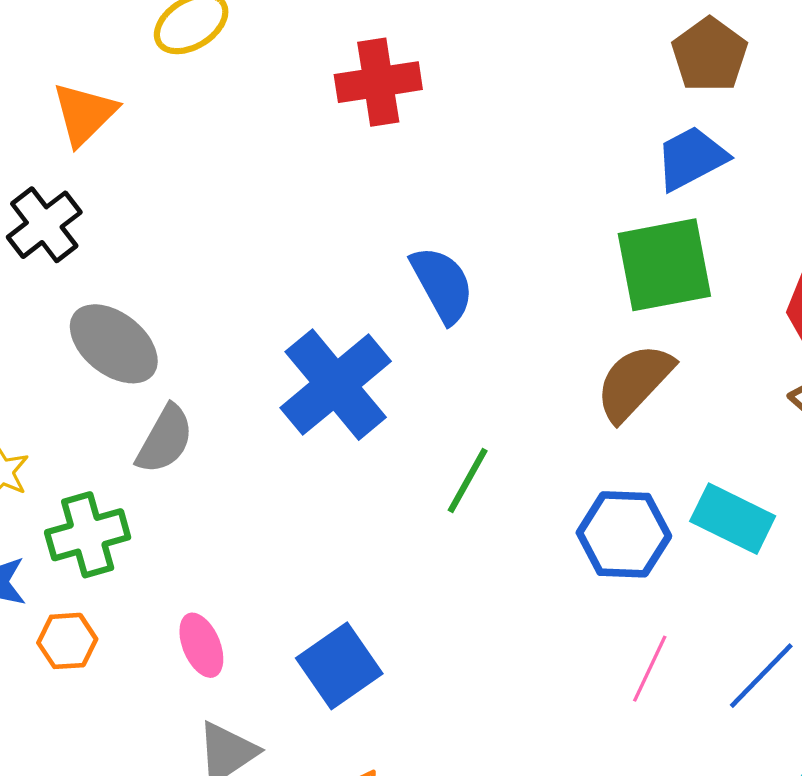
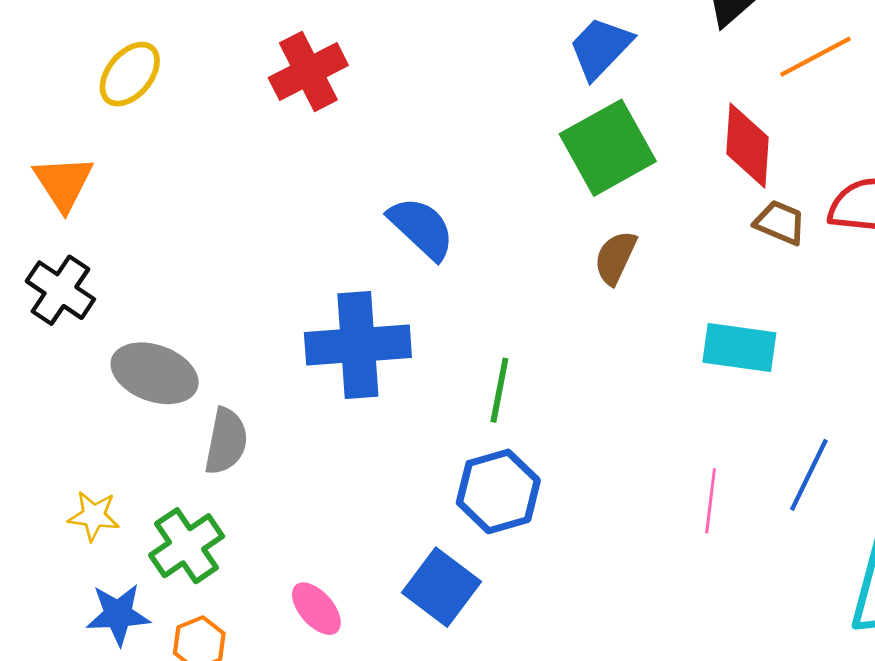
brown semicircle: (634, 382) -> (615, 258), size x0.7
blue cross: (336, 385) -> (358, 345), turned -36
blue hexagon: (624, 534) -> (498, 491), moved

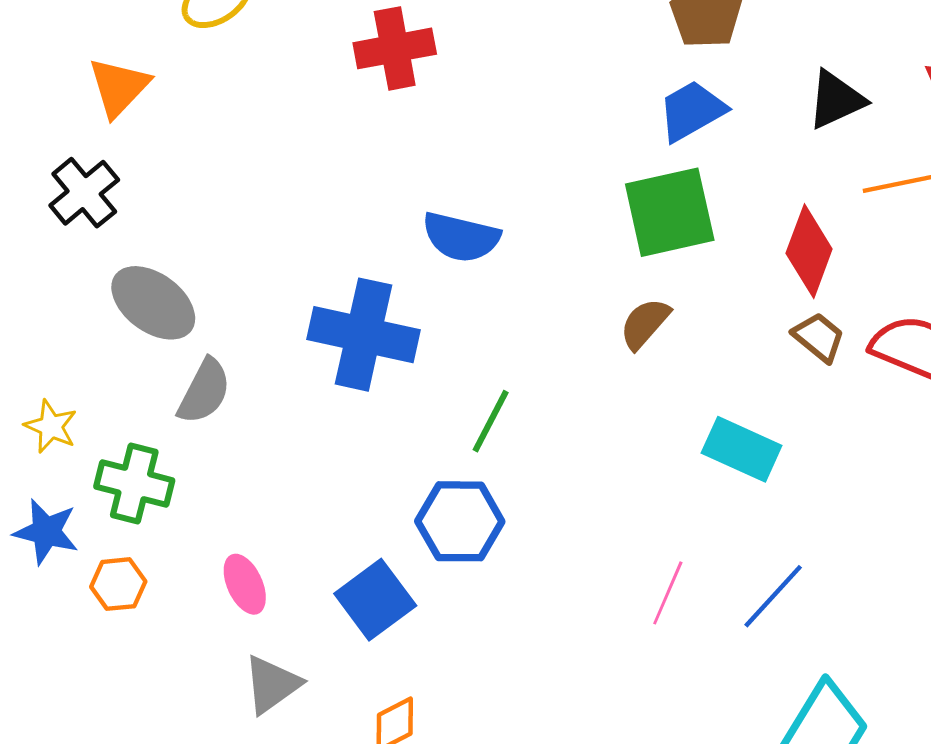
blue semicircle: (421, 228) -> (461, 237), turned 134
green cross: (187, 546) -> (134, 483), turned 32

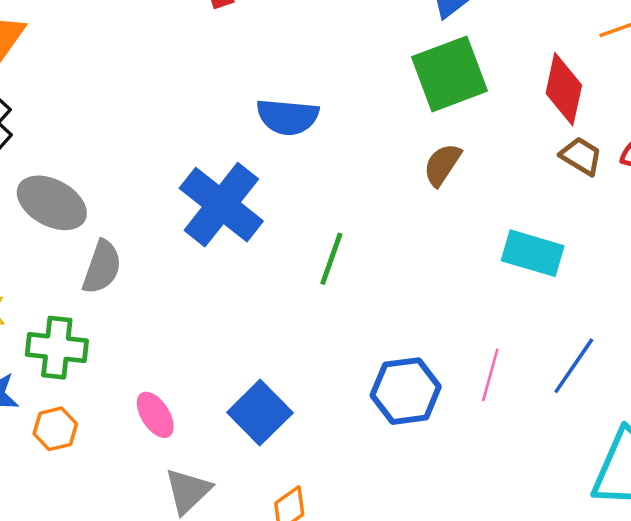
blue cross: (363, 335) -> (221, 205), turned 34
blue hexagon: (460, 521) -> (406, 391), moved

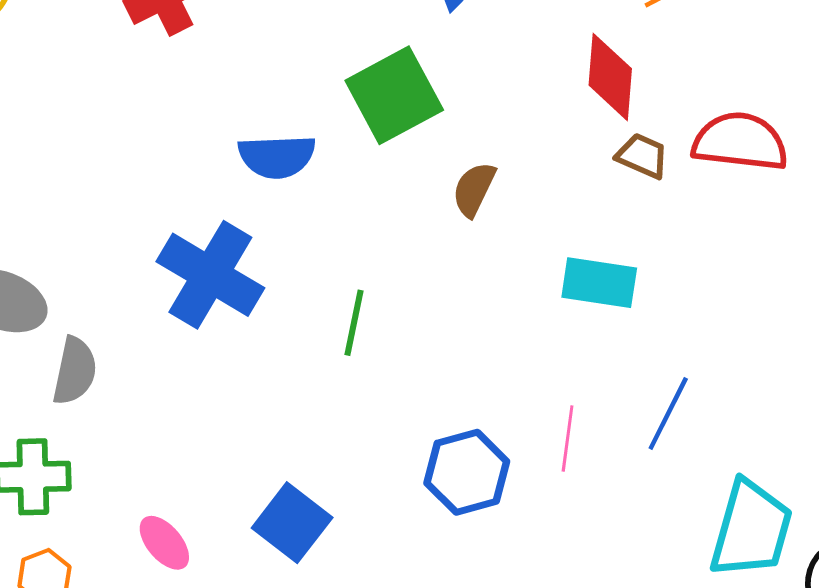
green square: (449, 74) -> (394, 95), moved

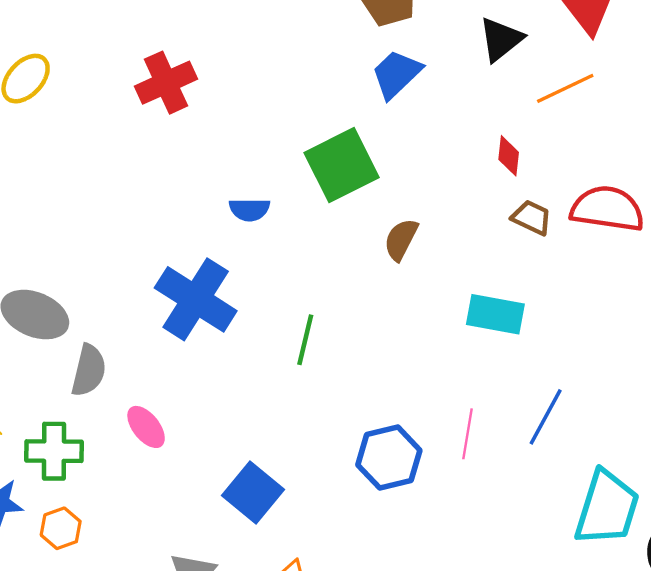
red diamond: (610, 77) -> (509, 156), size x0.6
blue semicircle: (277, 156) -> (250, 210), size x0.7
pink ellipse: (164, 543) -> (146, 427), moved

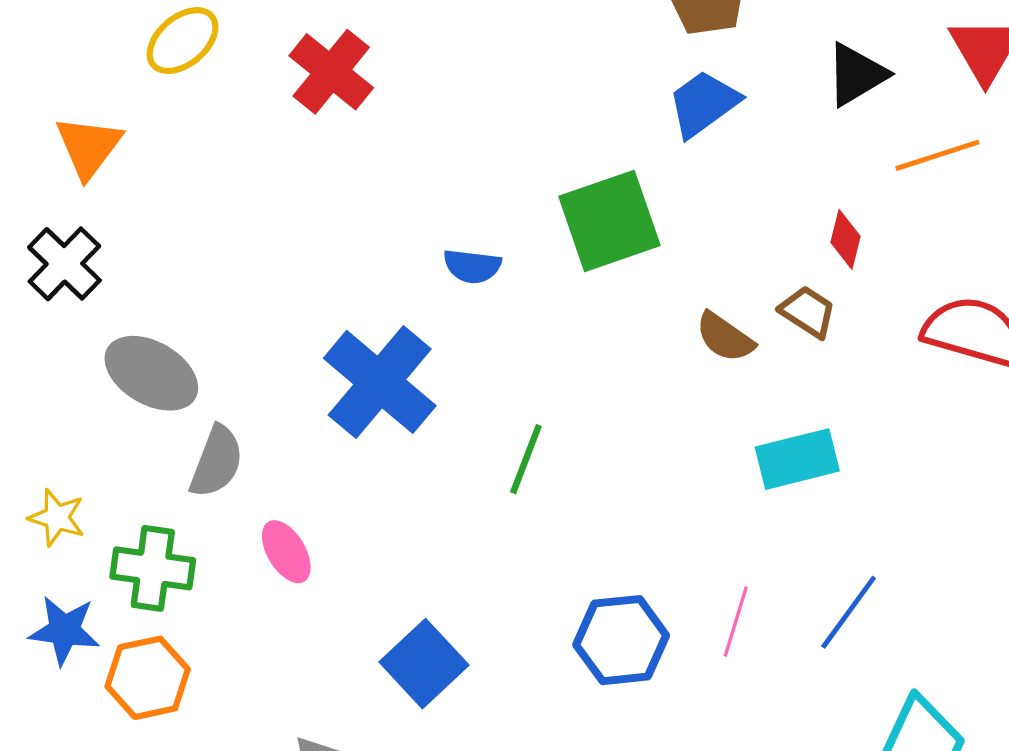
red cross: (166, 83) -> (331, 72), moved, turned -34
brown trapezoid: (532, 218) -> (808, 312), moved
brown semicircle: (401, 239) -> (725, 337), moved, turned -90
cyan rectangle: (495, 314) -> (797, 459), turned -32
orange hexagon: (61, 528) -> (148, 678), size x1.4

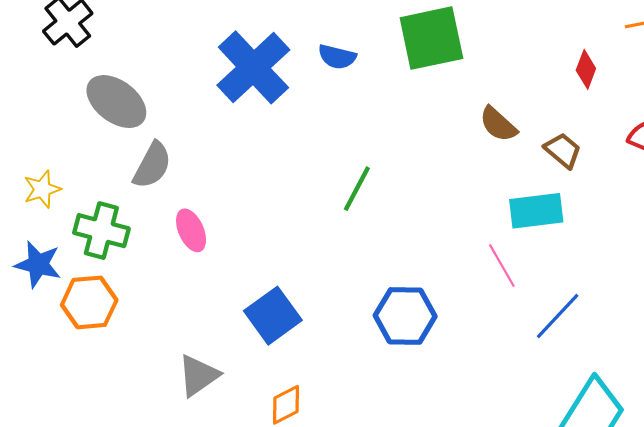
brown trapezoid: (808, 312) -> (563, 150), moved
blue cross: (380, 382) -> (253, 67), moved
yellow star: (57, 518) -> (42, 189), turned 30
pink line: (736, 621) -> (502, 266), moved, turned -54

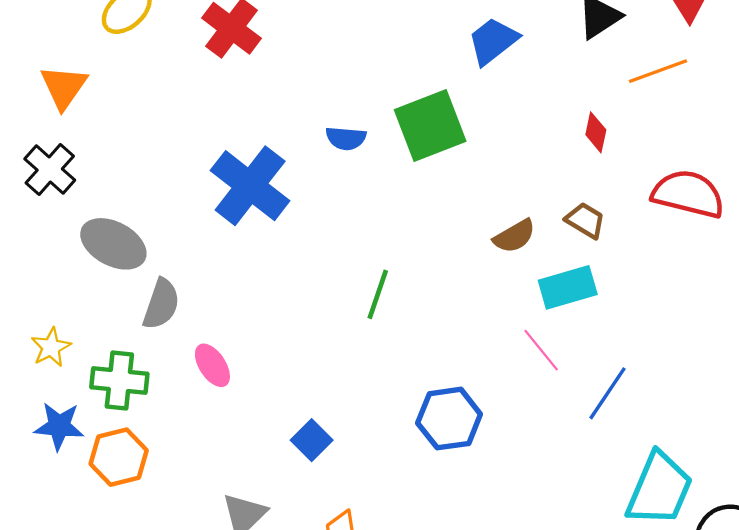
blue semicircle: (337, 57) -> (346, 138), moved
brown semicircle: (498, 124) -> (514, 236), moved, turned -63
blue square: (273, 316) -> (312, 440), size x0.7

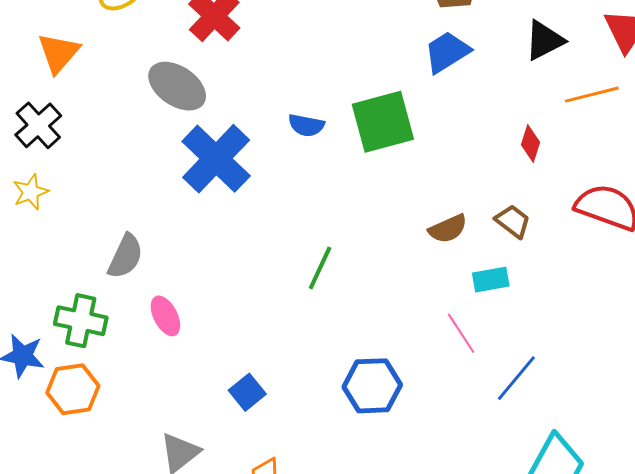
gray ellipse: (113, 244) -> (177, 86), moved
cyan rectangle: (568, 287) -> (491, 280), size x0.7
yellow star: (51, 347) -> (31, 192), moved

